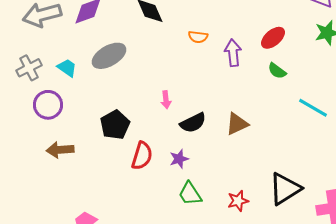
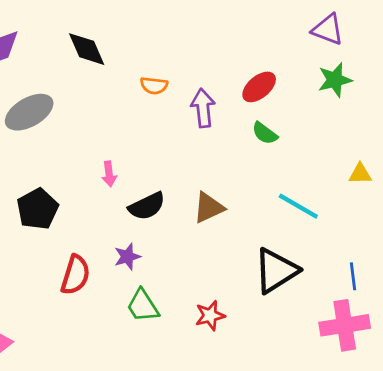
cyan line: (313, 108) -> (298, 206), moved
red semicircle: (142, 156) -> (75, 275), moved
black triangle: (285, 189) -> (276, 271), moved

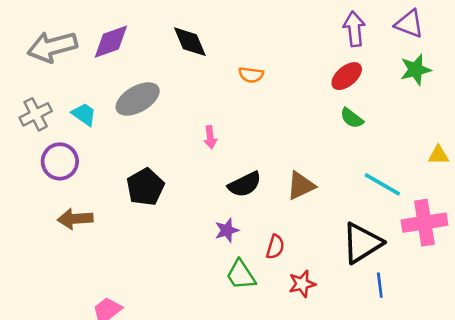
purple arrow: (203, 108) -> (354, 29), moved
pink arrow: (109, 174) -> (210, 137), moved
red semicircle: (75, 275) -> (275, 247), moved, size x0.7
blue line: (353, 276) -> (380, 285), moved
pink cross: (345, 325) -> (424, 223), moved

